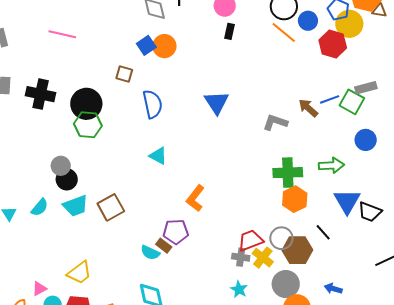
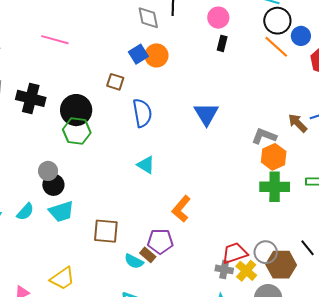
orange hexagon: (295, 199) -> (274, 157), moved
brown square: (111, 207) -> (106, 231), moved, turned 32

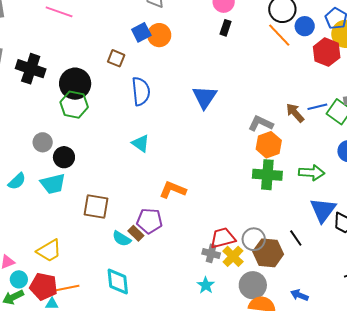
black circle: (53, 185) -> (64, 157), moved
orange L-shape: (181, 209) -> (173, 190), turned 68

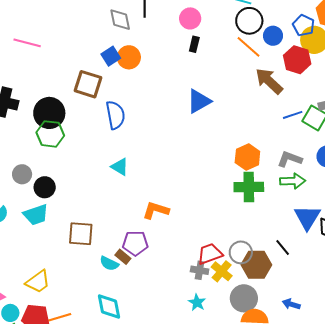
brown square: (116, 58) -> (88, 84), size x1.6
blue triangle: (205, 97) -> (199, 101), moved, turned 32
brown arrow: (295, 113) -> (269, 81), moved, size x1.4
gray L-shape: (261, 123) -> (290, 159), moved

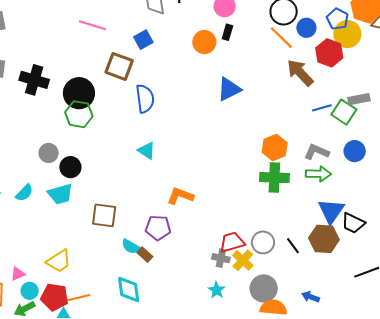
pink line: (27, 43) -> (92, 25), moved
orange circle: (129, 57) -> (204, 42), moved
black line: (283, 248) -> (293, 246), moved
brown rectangle: (123, 257) -> (145, 255), moved
brown hexagon: (256, 265) -> (324, 239), moved

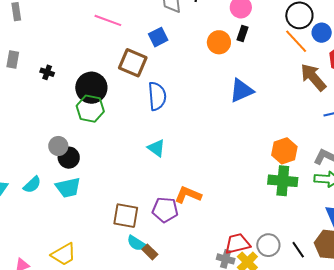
black cross: (34, 80) -> (47, 72), size x0.5
black circle: (70, 167) -> (69, 158), moved
brown square: (104, 215) -> (126, 216), moved
purple pentagon: (158, 228) -> (165, 210), moved

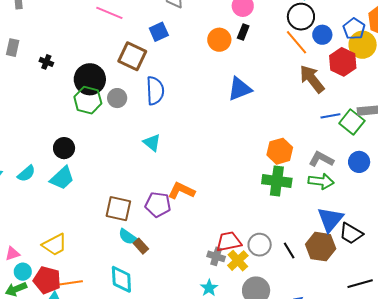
gray circle: (58, 146) -> (117, 98), moved
cyan trapezoid: (68, 188) -> (62, 178), turned -32

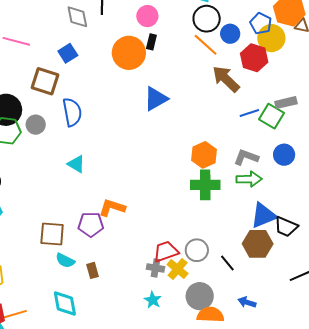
orange circle: (219, 40) -> (129, 53), size x1.4
blue triangle: (330, 219) -> (263, 216), turned 36
brown rectangle: (141, 246) -> (93, 270), moved, turned 35
black line: (289, 251) -> (227, 263), moved

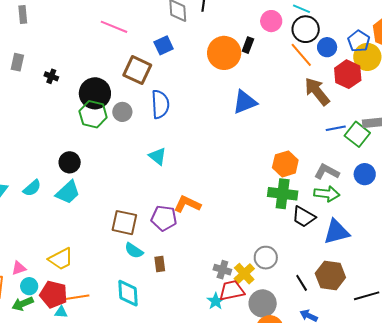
pink circle: (147, 16) -> (271, 21), moved
black trapezoid: (286, 227) -> (304, 217), moved
brown hexagon: (258, 244) -> (330, 275), moved
red trapezoid: (166, 251) -> (232, 291), moved
black line: (227, 263) -> (302, 283), moved

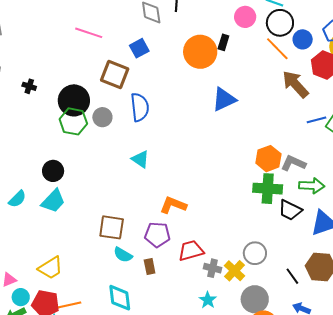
gray L-shape: (327, 172) -> (293, 163), moved
purple pentagon: (164, 218) -> (157, 235), moved
red trapezoid: (232, 291) -> (191, 251), moved

